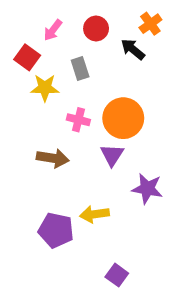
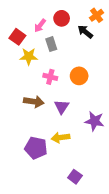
pink arrow: (53, 30) -> (40, 26), moved
orange circle: (123, 118) -> (79, 76), size x0.7
purple triangle: (112, 155) -> (62, 107), moved

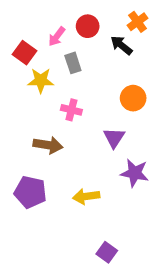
orange circle: (79, 76) -> (133, 98), moved
purple triangle: (62, 107) -> (114, 138), moved
purple pentagon: (36, 148) -> (30, 192), moved

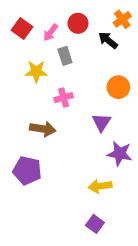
red square: (25, 53) -> (22, 29), moved
pink cross: (71, 110) -> (64, 98), turned -30
yellow arrow: (86, 196) -> (100, 186), moved

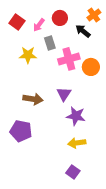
pink cross: (64, 98) -> (69, 59), moved, size x1.5
purple triangle: (101, 122) -> (64, 94), moved
purple star: (120, 154) -> (76, 116), moved

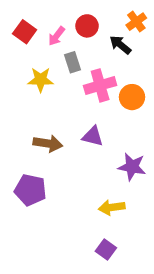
purple triangle: (64, 94) -> (93, 136), turned -49
purple star: (76, 116) -> (132, 167), moved

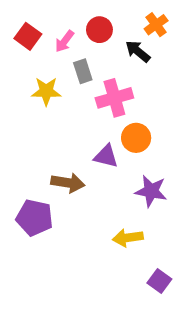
orange circle: (132, 97) -> (136, 138), moved
brown arrow: (48, 144) -> (68, 183), moved
purple square: (106, 249) -> (159, 281), moved

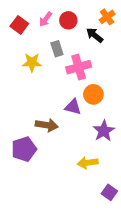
pink arrow: (65, 41) -> (46, 19), moved
purple star: (151, 191) -> (104, 131), turned 30
purple pentagon: (35, 218) -> (24, 149), turned -30

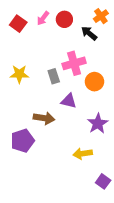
gray rectangle: (57, 49) -> (54, 76), moved
yellow star: (32, 62) -> (19, 74), moved
orange circle: (93, 94) -> (94, 82), moved

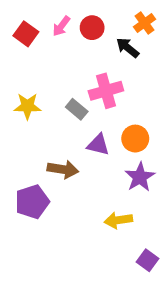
gray rectangle: (54, 76) -> (77, 109), turned -32
orange circle: (94, 82) -> (135, 139), moved

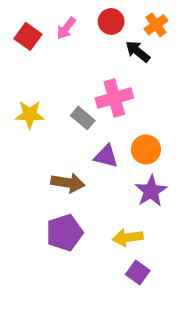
red circle: (92, 28) -> (111, 22), moved
purple pentagon: (32, 202) -> (65, 233), moved
purple square: (148, 260) -> (138, 272), moved

